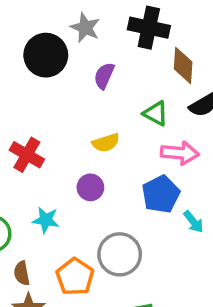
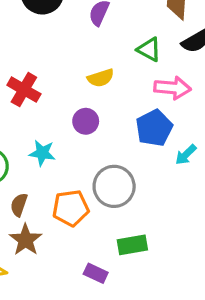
cyan arrow: (193, 222) -> (186, 155), turned 85
brown semicircle: (22, 273) -> (19, 205), turned 30
orange pentagon: (75, 277) -> (71, 208), turned 30

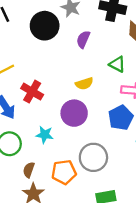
purple circle: (86, 121) -> (74, 113), size x1.5

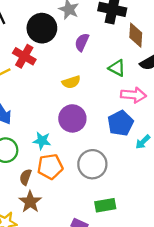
yellow semicircle: (84, 84) -> (71, 82), moved
red cross: (32, 92) -> (24, 56), moved
orange pentagon: (64, 172) -> (50, 167), moved

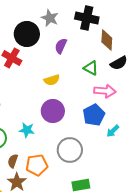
orange pentagon: (50, 167) -> (37, 165), moved

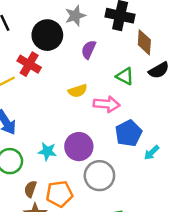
gray star: (50, 18) -> (75, 16), turned 30
pink arrow: (105, 91) -> (107, 104), moved
purple circle: (53, 111) -> (79, 147), moved

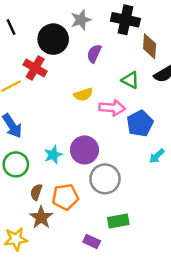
blue pentagon: (129, 133) -> (140, 123), moved
cyan star: (47, 151) -> (53, 155), turned -30

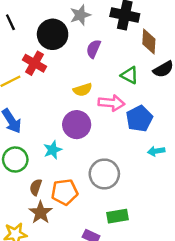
purple circle: (84, 150) -> (77, 125), moved
cyan arrow: (157, 156) -> (156, 151), turned 35

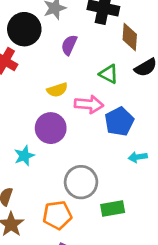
orange pentagon: (65, 192) -> (57, 215), moved
green rectangle: (118, 216) -> (113, 208), moved

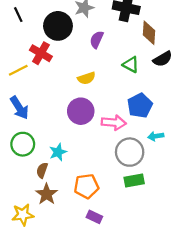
pink arrow: (89, 104) -> (114, 123), moved
cyan star: (24, 156) -> (58, 152), moved
gray circle: (81, 182) -> (130, 152), moved

